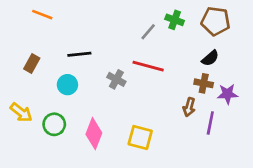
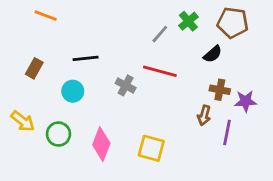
green cross: (175, 20) -> (188, 21), turned 30
black semicircle: (210, 58) -> (213, 54), moved

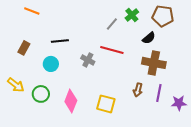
brown cross: (220, 90) -> (154, 63), size x1.6
purple star: (246, 101) -> (179, 103), moved
brown arrow: (204, 115) -> (138, 90), moved

